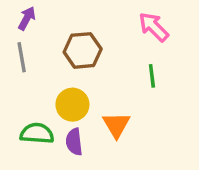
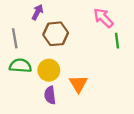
purple arrow: (27, 18) -> (37, 12), moved
green line: (152, 76) -> (117, 41), moved
green semicircle: (37, 133) -> (20, 66), moved

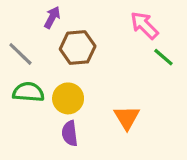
gray line: (15, 38) -> (20, 54), turned -36
green line: (117, 41) -> (163, 57), turned -42
orange triangle: (78, 84) -> (127, 117), moved

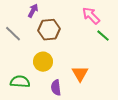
green semicircle: (28, 92) -> (20, 82), moved
purple semicircle: (70, 133) -> (56, 88), moved

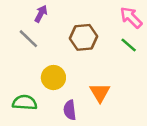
pink arrow: (91, 16) -> (131, 17), moved
brown hexagon: (49, 30) -> (84, 37), moved
gray line: (13, 34) -> (28, 39), moved

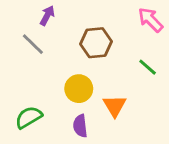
green line: (129, 45) -> (148, 67), moved
yellow circle: (53, 78) -> (79, 89), moved
green semicircle: (25, 103) -> (29, 117), turned -35

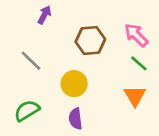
pink arrow: (150, 20) -> (136, 35), moved
gray line: (33, 44) -> (31, 61), moved
orange triangle: (115, 106) -> (135, 96), moved

